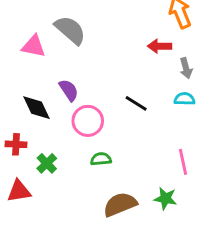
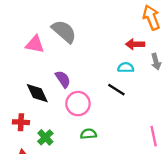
cyan semicircle: (184, 99) -> (126, 68), moved

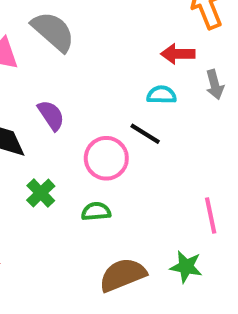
pink circle: (78, 104) -> (106, 158), moved
green cross: (45, 137) -> (41, 193), moved

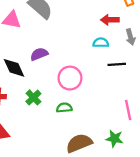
purple semicircle: (51, 115) -> (39, 54), turned -78
black line: (145, 134) -> (117, 64), moved, turned -36

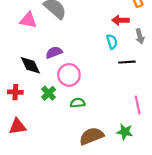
cyan semicircle: (101, 43) -> (112, 42), turned 72
pink circle: (70, 78) -> (69, 75), moved

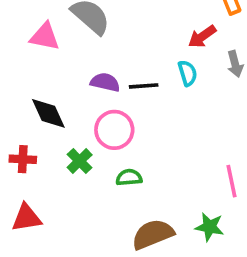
red arrow: (120, 20) -> (202, 36), turned -35
purple semicircle: (54, 52) -> (105, 82), moved, turned 35
black line: (127, 62) -> (144, 86), moved

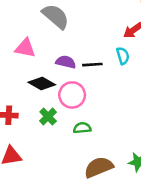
pink triangle: (45, 36) -> (25, 48), moved
black diamond: (48, 113) -> (42, 84), moved, turned -36

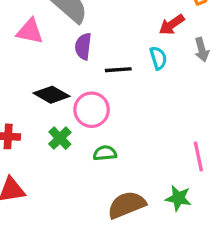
pink triangle: (25, 48) -> (30, 31), moved
purple semicircle: (66, 62) -> (83, 46), moved, turned -96

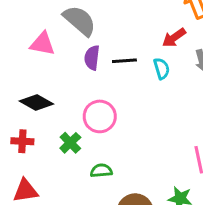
black line: (118, 70) -> (124, 61), moved
black diamond: (52, 95) -> (36, 103), moved
green semicircle: (105, 153) -> (101, 171), moved

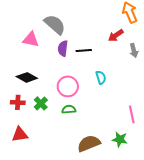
cyan semicircle: (162, 69) -> (101, 77), moved
green cross: (70, 143) -> (41, 103), moved
green semicircle: (101, 171) -> (69, 109), moved

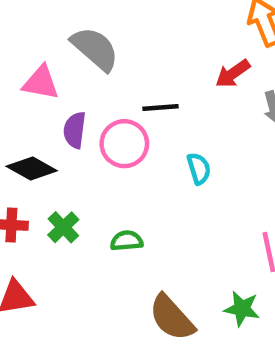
purple semicircle: (63, 48) -> (75, 130), moved
pink circle: (68, 86) -> (124, 144), moved
brown semicircle: (89, 143) -> (172, 318), turned -110

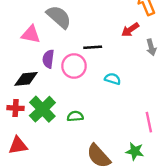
black diamond: (32, 169) -> (26, 79), turned -35
cyan semicircle: (199, 169) -> (113, 79), turned -56
green cross: (63, 227) -> (42, 109), size x1.6

